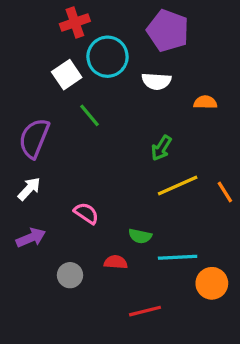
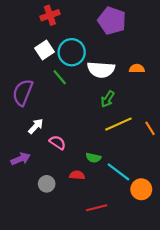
cyan circle: (107, 57) -> (72, 52), moved
white semicircle: (156, 81) -> (101, 70), moved, size x1.4
white arrow: (29, 189) -> (36, 126), moved
cyan line: (178, 257) -> (118, 172), turned 40

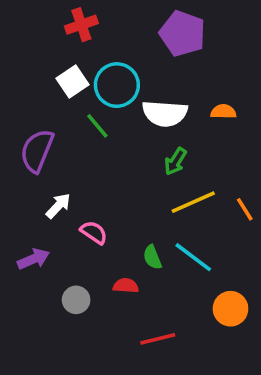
green semicircle: (93, 158) -> (152, 257), turned 56
cyan line: (118, 172) -> (193, 257), moved

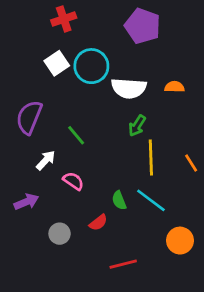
green line: (97, 126) -> (76, 135), moved
yellow line: (193, 202) -> (151, 157), turned -68
red semicircle: (126, 286) -> (98, 223), turned 138

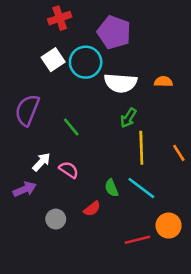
purple pentagon: (143, 26) -> (114, 32), moved
white arrow: (46, 160) -> (41, 162), moved
red line: (123, 264) -> (137, 240), moved

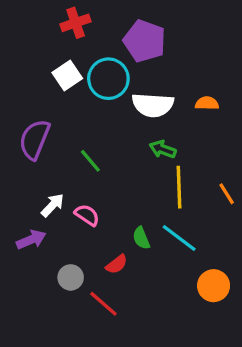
green arrow: (128, 118) -> (163, 149), turned 78
red line: (137, 240) -> (103, 304), moved, turned 55

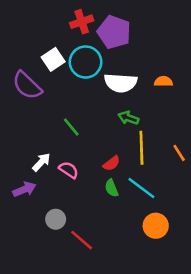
red cross: (76, 23) -> (82, 22), moved
purple semicircle: (34, 139) -> (27, 85), moved, turned -68
red semicircle: (117, 264) -> (112, 163), moved
orange circle: (214, 286) -> (156, 226), moved

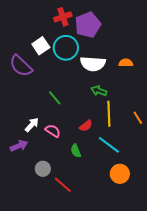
purple pentagon: (114, 32) -> (88, 25), turned 30
green semicircle: (112, 188) -> (76, 151), moved

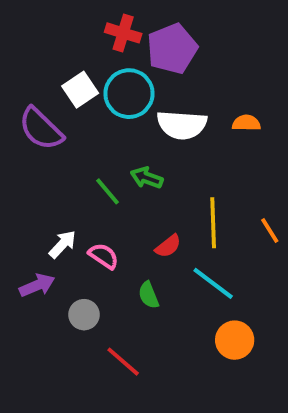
red cross: (63, 17) -> (123, 33), turned 36
green arrow: (99, 91) -> (147, 178), moved
gray circle: (43, 169) -> (84, 315), moved

